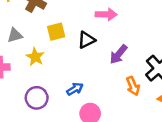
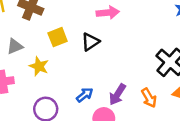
purple arrow: (119, 54) -> (117, 94), moved
orange arrow: (133, 86) -> (149, 98), moved

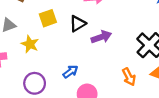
purple arrow: (117, 94) -> (101, 37), moved, turned -144

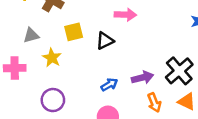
purple arrow: (101, 37) -> (142, 78), moved
blue arrow: (70, 72) -> (109, 85), moved

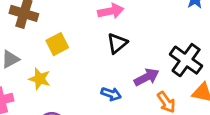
black triangle: (105, 41) -> (117, 43), moved
blue arrow: (109, 85) -> (111, 94), turned 63

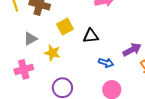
black triangle: (117, 43) -> (91, 36), moved, turned 35

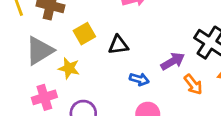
gray triangle: (30, 39) -> (40, 51), size x1.6
pink cross: (24, 69) -> (44, 97), moved

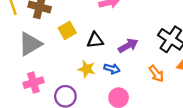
purple arrow: (173, 61) -> (128, 46), moved
yellow star: (69, 68) -> (87, 69), moved

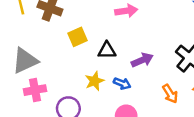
gray triangle: (30, 44) -> (25, 61), moved
yellow star: (87, 69) -> (95, 81), turned 30

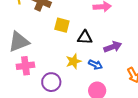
yellow square: (77, 37) -> (62, 25), turned 35

